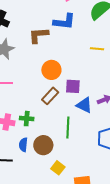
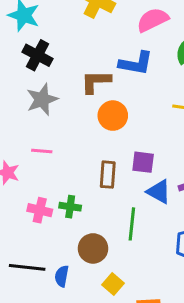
orange circle: (51, 70) -> (113, 116), moved
brown rectangle: (50, 96) -> (108, 175), turned -42
blue semicircle: (23, 145) -> (62, 276), moved

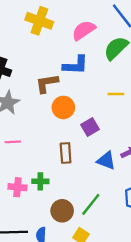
purple square: (143, 162) -> (90, 127), moved, turned -30
green line: (132, 224) -> (91, 204), moved, turned 40

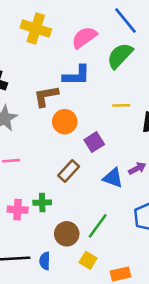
brown rectangle: (66, 153) -> (69, 171), turned 48

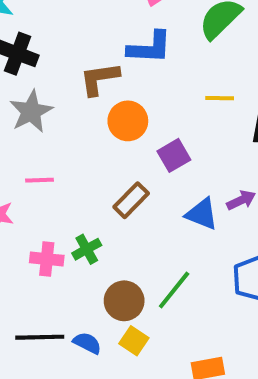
green cross: (42, 203) -> (87, 249), turned -30
yellow square: (88, 260) -> (134, 341), moved
blue semicircle: (45, 261) -> (87, 343), turned 114

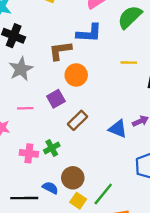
purple square: (174, 155) -> (56, 99), moved
green line: (174, 290) -> (103, 194), moved
blue semicircle: (87, 343) -> (50, 188), moved

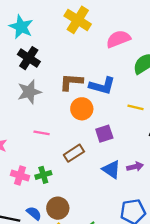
blue L-shape: (89, 33) -> (102, 86), moved
purple square: (56, 99) -> (104, 134), moved
pink line: (25, 108) -> (42, 133), moved

